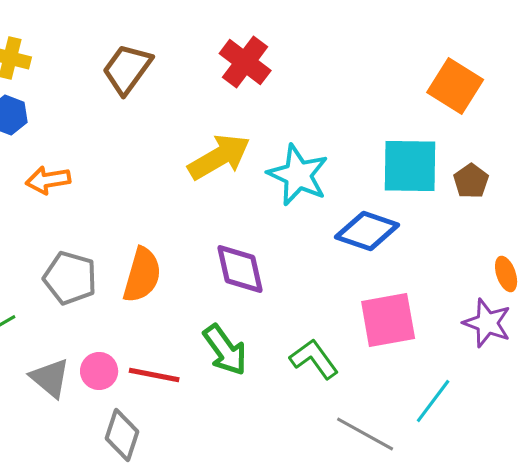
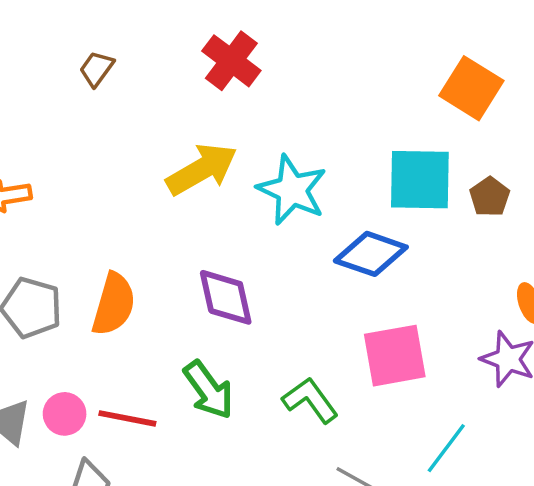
brown trapezoid: (127, 69) -> (97, 69), size x0.6

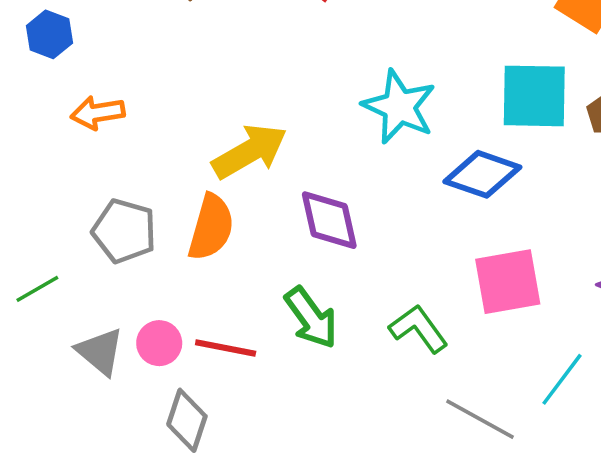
yellow arrow: (202, 169) -> (250, 151), moved

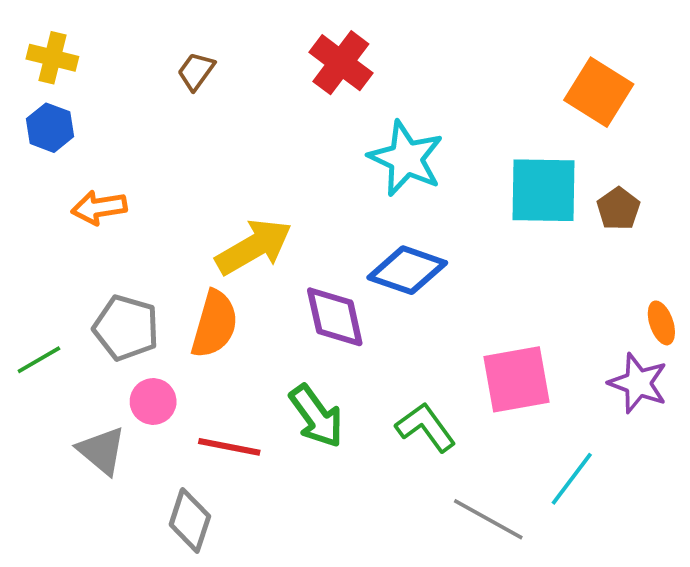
cyan star: (399, 107) -> (406, 158), moved
blue diamond: (482, 174) -> (407, 270), moved
green line: (37, 289) -> (39, 360), moved
pink circle: (159, 343) -> (153, 401), moved

